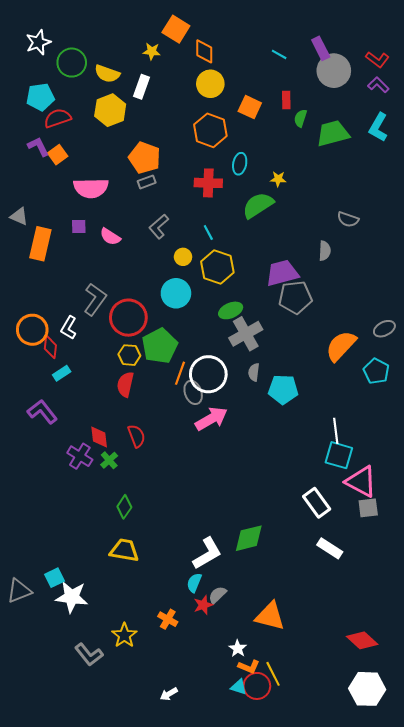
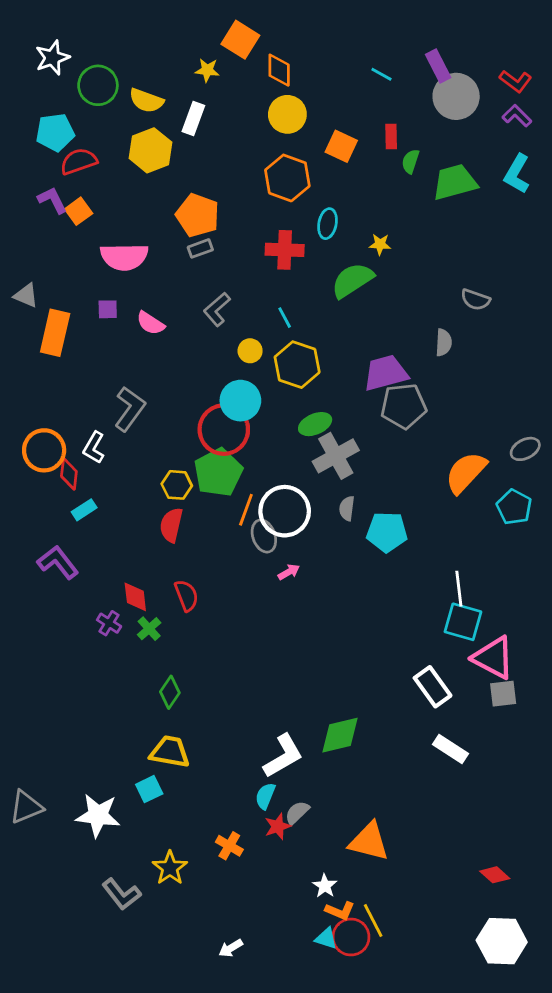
red circle: (128, 318) -> (224, 430), moved
pink arrow: (211, 419) -> (289, 572), size x0.5
purple cross: (80, 456) -> (109, 623), size x0.7
cyan square: (54, 578) -> (149, 789), moved
red diamond: (362, 640) -> (495, 875), size x0.7

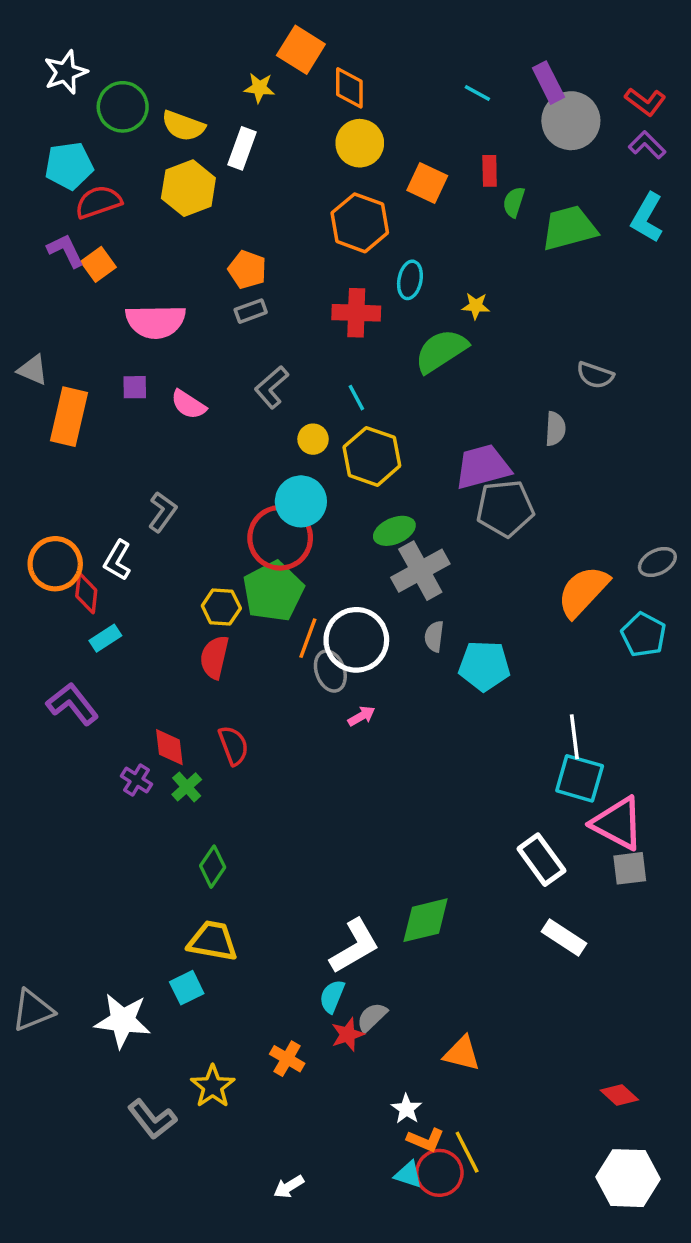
orange pentagon: (198, 215) -> (247, 270), size x0.7
gray L-shape: (130, 409) -> (162, 512), size x0.7
orange triangle: (369, 842) -> (462, 1053), size x0.7

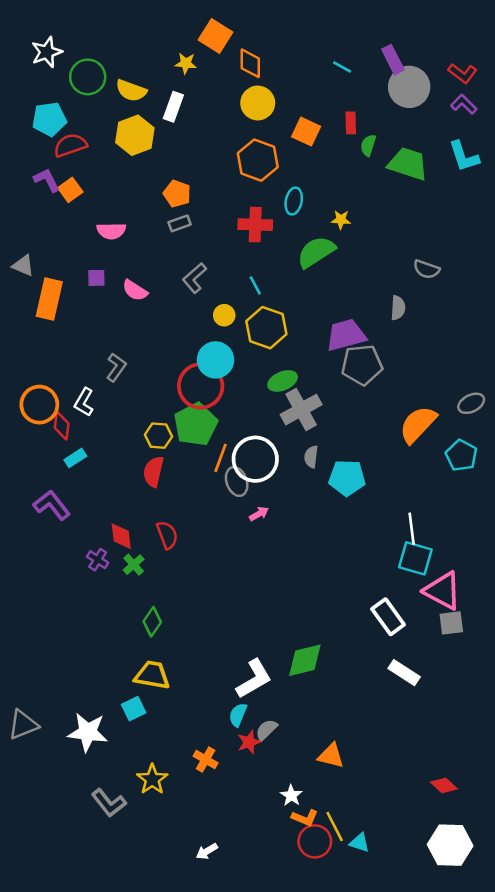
cyan L-shape: (647, 218) -> (464, 156), turned -48
green trapezoid: (569, 228) -> (408, 164), turned 33
pink semicircle: (156, 321) -> (111, 231), size x0.7
cyan triangle: (408, 1175) -> (359, 843), moved

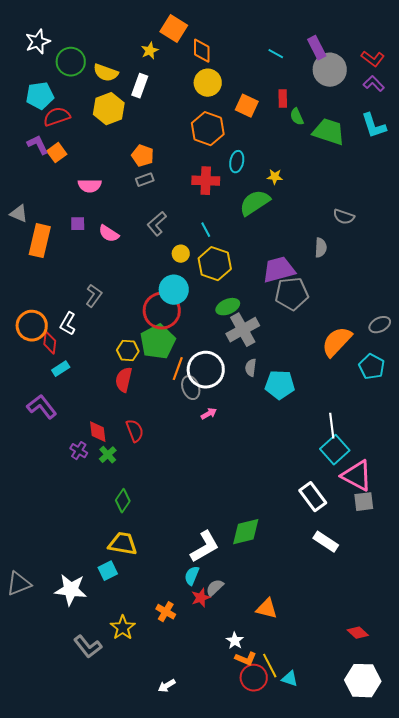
yellow star: (186, 63) -> (150, 51), turned -30
green semicircle: (368, 145) -> (297, 117), turned -42
cyan square: (415, 558) -> (335, 450), turned 32

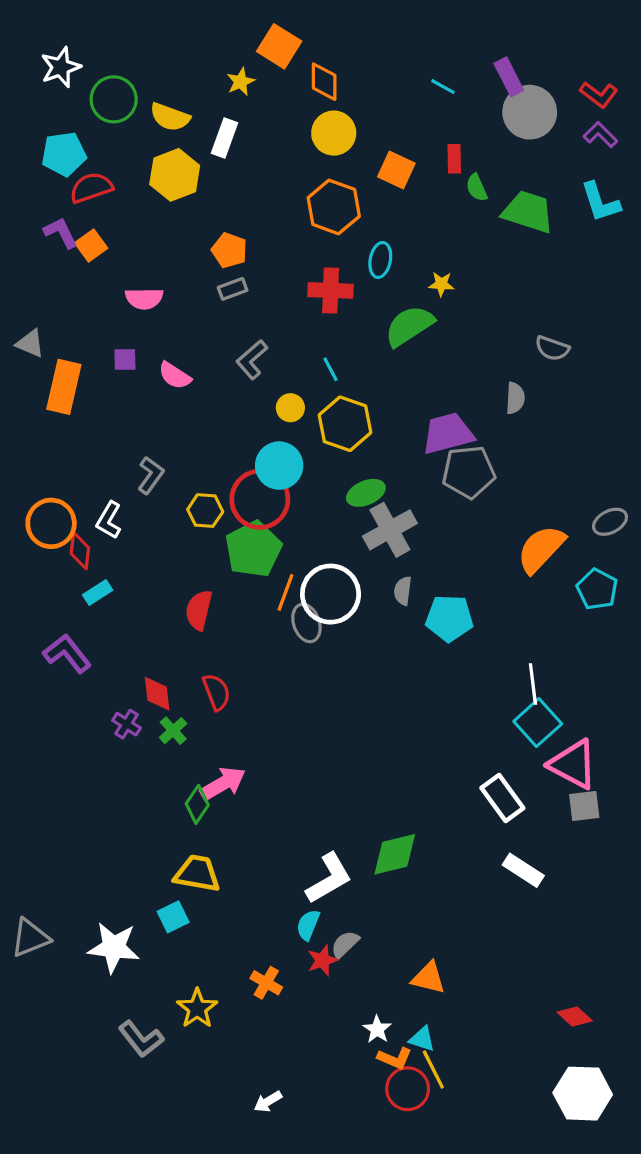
yellow hexagon: (128, 351) -> (205, 511), moved
pink arrow: (209, 414) -> (223, 784), moved, size x1.8
cyan triangle: (290, 679) -> (422, 1039), moved

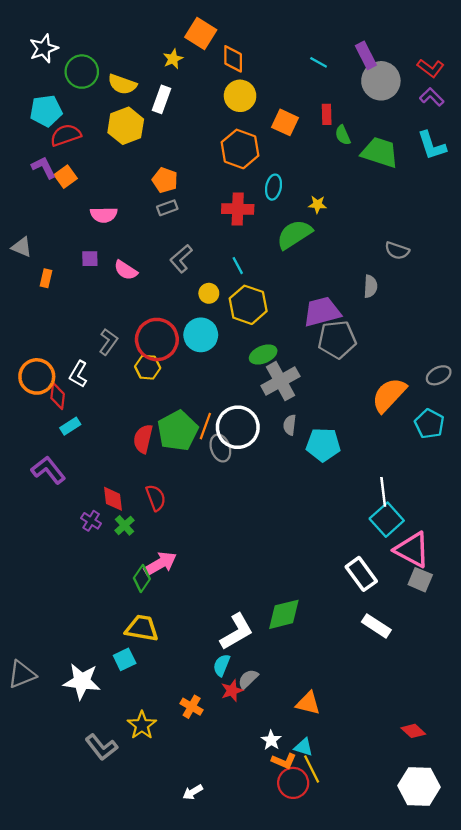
orange rectangle: (64, 387) -> (46, 278), size x0.5
red circle: (260, 499) -> (157, 339), moved
green pentagon: (253, 549) -> (178, 431), moved
gray square: (584, 806) -> (420, 580), turned 30

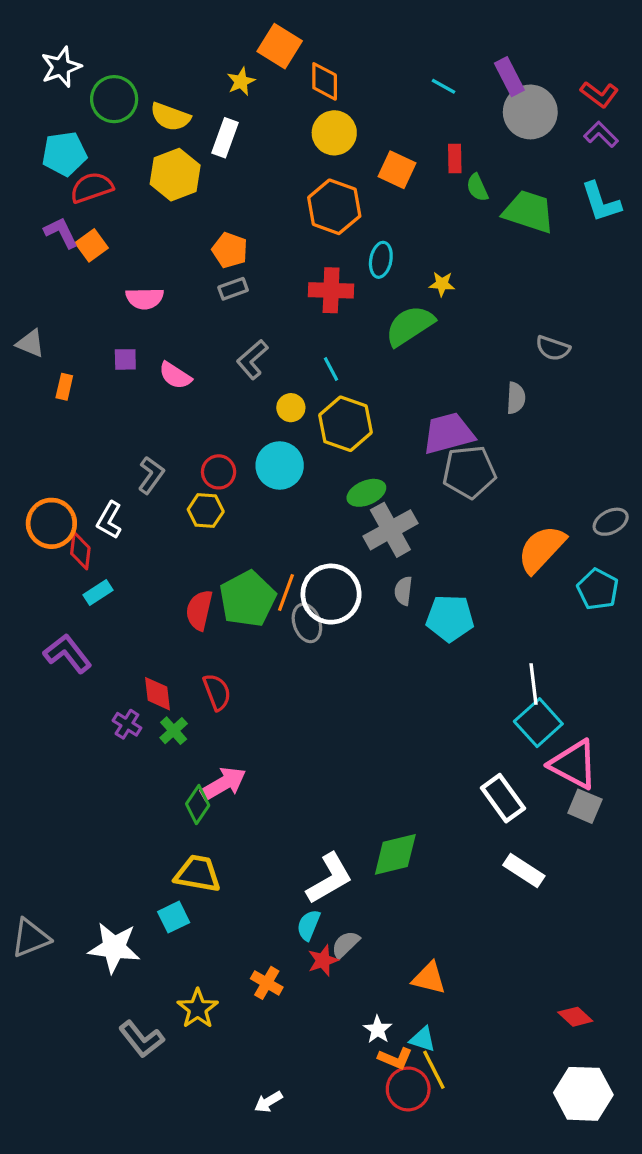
red circle: (157, 339) -> (219, 472), size x0.6

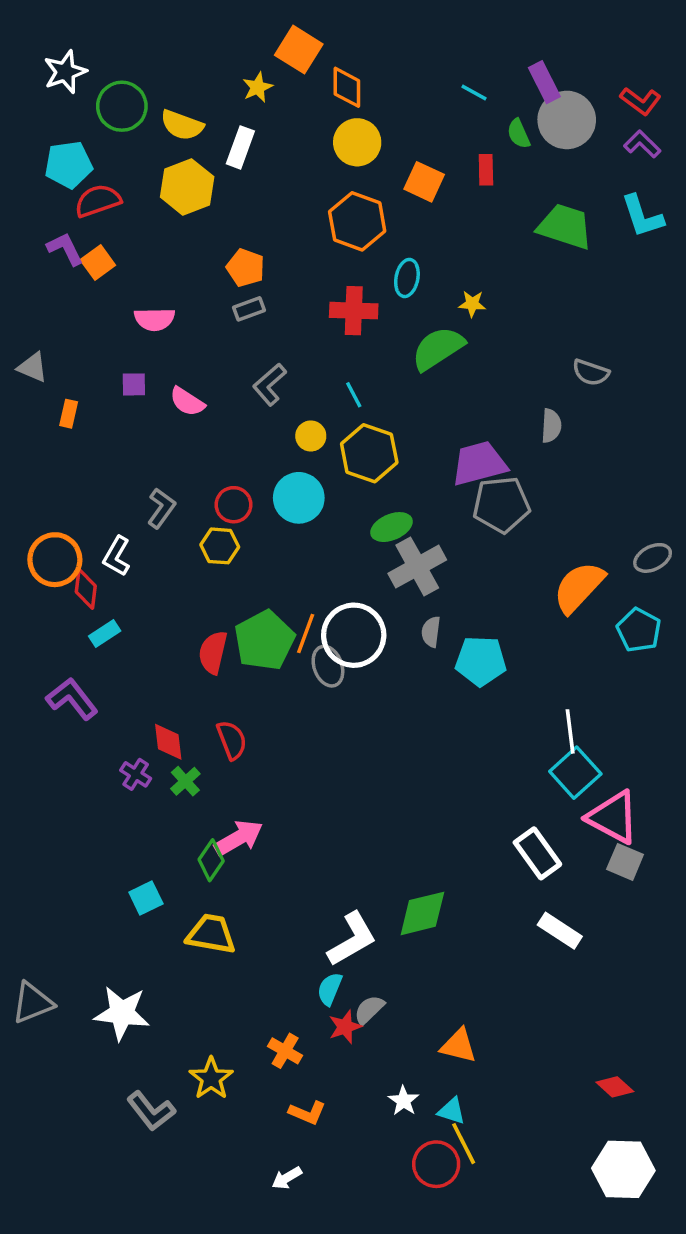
green semicircle: (477, 188) -> (519, 134), moved
cyan square: (174, 917) -> (146, 898), moved
orange L-shape: (395, 1058) -> (307, 1113), moved

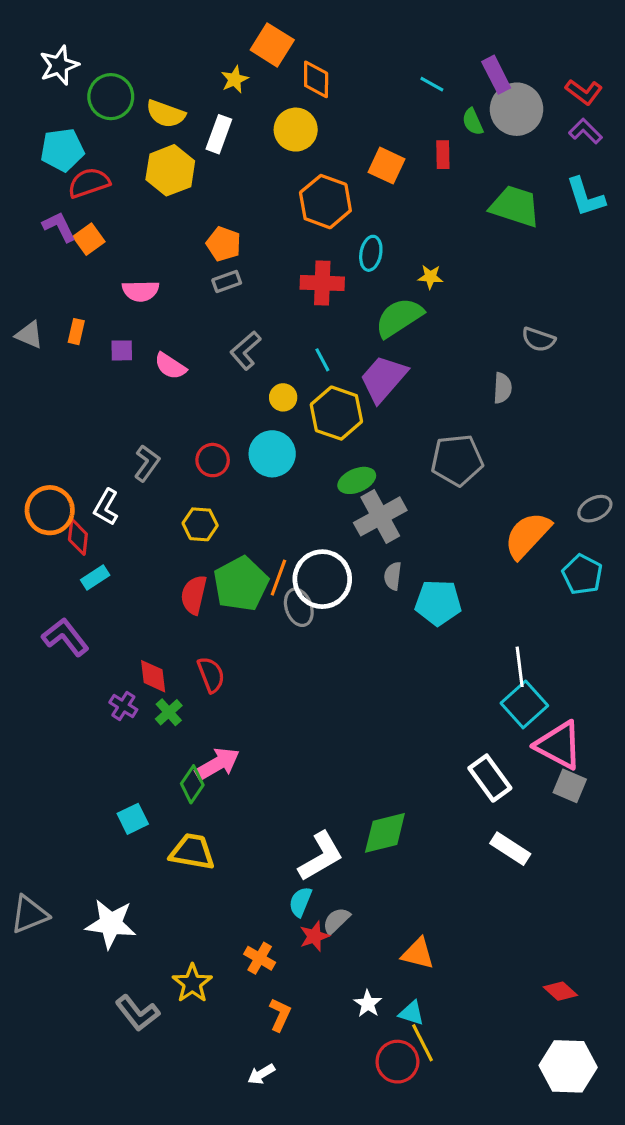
yellow circle: (357, 142) -> (296, 130), moved
orange rectangle: (69, 414) -> (76, 332), moved
purple trapezoid: (479, 463) -> (383, 379), moved, turned -34
yellow hexagon: (220, 546) -> (200, 524), moved
orange L-shape: (307, 1113) -> (280, 1015), turned -88

